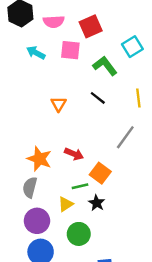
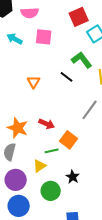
red square: (91, 26) -> (79, 17), moved
green L-shape: (105, 66) -> (82, 60), moved
black star: (97, 203) -> (73, 177), moved

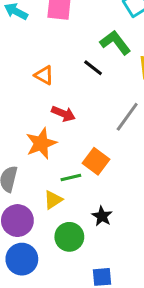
orange triangle: (34, 82) -> (44, 75), turned -32
red arrow: (47, 124) -> (63, 114), moved
orange star: (18, 128) -> (41, 143), moved, turned 30

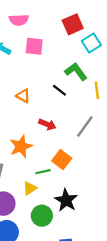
red arrow: (63, 114) -> (47, 124), moved
black star: (102, 216) -> (66, 200), size x1.5

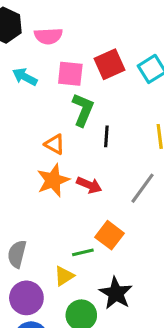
red square: (73, 24) -> (110, 64), moved
green L-shape: (76, 72) -> (83, 110), moved, turned 60
black line: (59, 90) -> (106, 136), turned 56
orange star: (21, 146) -> (53, 180), moved

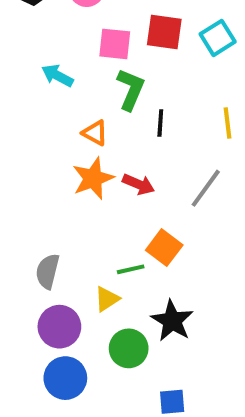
red square: (110, 64) -> (164, 32), turned 32
cyan arrow: (25, 77) -> (57, 76), moved

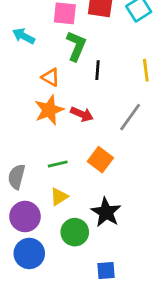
green line: (131, 269) -> (58, 164), moved

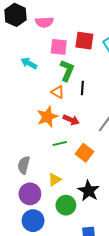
orange triangle: (51, 77) -> (58, 92), moved
green line: (58, 164) -> (60, 143), moved

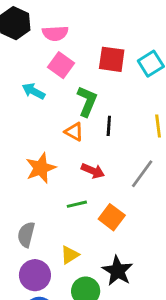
pink square: (59, 47) -> (61, 65), moved, turned 30
orange star: (47, 117) -> (41, 168), moved

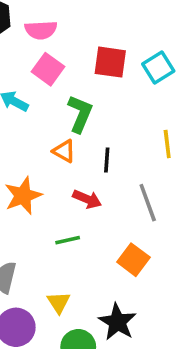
black line: (109, 126) -> (107, 160), moved
gray line: (142, 174) -> (148, 203), turned -56
orange square: (112, 217) -> (133, 260), moved
yellow triangle: (70, 255) -> (59, 302), turned -30

